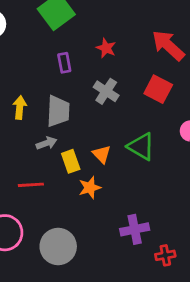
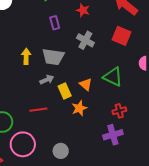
gray trapezoid: (58, 111) -> (53, 57), turned 100
gray circle: (58, 246) -> (61, 151), size x0.6
red cross: (165, 255) -> (119, 111), moved

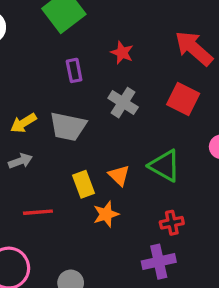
yellow arrow: (26, 56) -> (23, 123), turned -126
gray arrow: (47, 80) -> (20, 161), moved

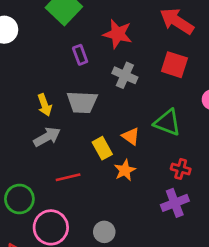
red star: (122, 53) -> (118, 34), size x1.5
yellow arrow: (23, 123) -> (45, 105), turned -70
gray arrow: (20, 161) -> (47, 137), size x1.4
red cross: (172, 223) -> (181, 169), turned 36

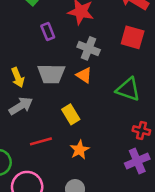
orange triangle: (131, 136) -> (84, 75), moved
orange star: (125, 170) -> (80, 150), moved

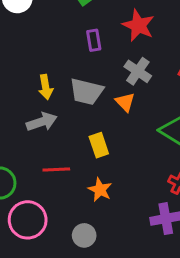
orange star: (80, 150) -> (100, 190), turned -30

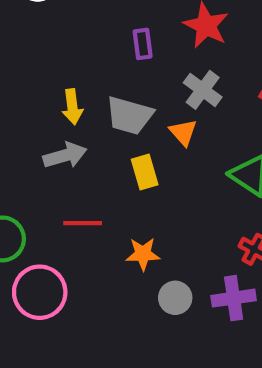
yellow rectangle: (99, 145) -> (145, 172), moved
orange star: (100, 190) -> (143, 254), turned -30
gray circle: (84, 235) -> (175, 298), moved

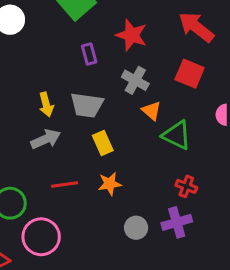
orange triangle: (183, 132) -> (151, 111), moved
orange star: (143, 254) -> (110, 184), moved

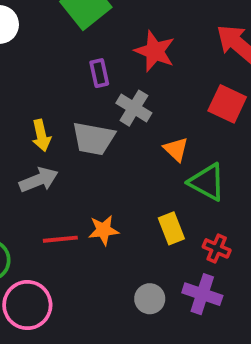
gray cross: (135, 80) -> (134, 108), moved
yellow rectangle: (103, 143) -> (171, 228), moved
orange star: (110, 184) -> (103, 230), moved
purple cross: (177, 222) -> (202, 294), turned 32

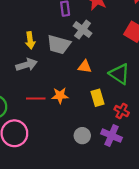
orange triangle: (176, 149) -> (85, 67), moved, turned -40

